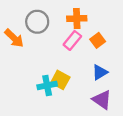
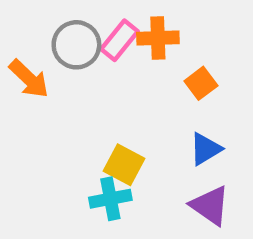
pink rectangle: (72, 40) -> (119, 40), moved
cyan cross: (47, 85) -> (110, 199), moved

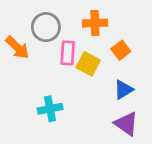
pink rectangle: (119, 40) -> (68, 53), moved, turned -35
yellow square: (124, 165) -> (88, 64), moved
cyan cross: (110, 199) -> (50, 109), moved

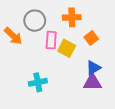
purple triangle: (126, 124) -> (92, 82), moved, turned -36

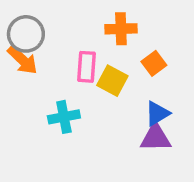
gray circle: (35, 21) -> (26, 34), moved
cyan cross: (38, 82) -> (64, 117), moved

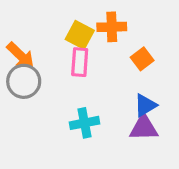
gray circle: (26, 34) -> (24, 81), moved
yellow square: (112, 81) -> (80, 35), moved
cyan cross: (64, 117) -> (85, 123), moved

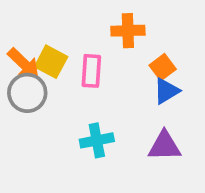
yellow square: (80, 35) -> (51, 62), moved
blue triangle: (145, 105) -> (166, 91), moved

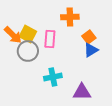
gray circle: (27, 93) -> (28, 51), moved
purple triangle: (164, 146) -> (82, 92), moved

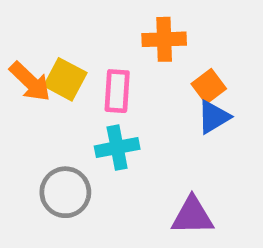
gray circle: (28, 51) -> (65, 192), moved
cyan cross: (53, 77) -> (117, 148), moved

